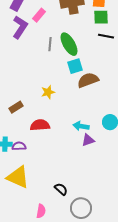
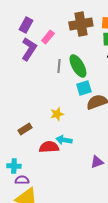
cyan arrow: (81, 126) -> (64, 140), moved
purple semicircle: (19, 146) -> (22, 180), moved

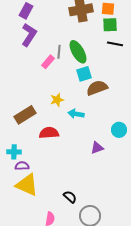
pink rectangle: (48, 37) -> (48, 62), moved
brown rectangle: (25, 129) -> (25, 115), size x1.5
cyan arrow: (64, 140) -> (76, 114), moved

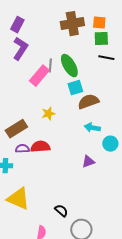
pink rectangle: (48, 62) -> (39, 76), size x1.5
cyan arrow: (76, 114) -> (92, 128), moved
purple semicircle: (22, 166) -> (22, 149), moved

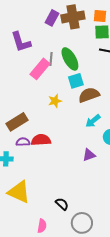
purple rectangle: (17, 25) -> (52, 18), moved
purple L-shape: (20, 49) -> (21, 42), turned 130
yellow star: (48, 114) -> (55, 101), moved
cyan arrow: (92, 128) -> (93, 121), turned -49

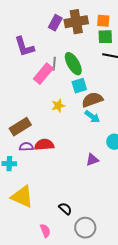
cyan arrow: (93, 121) -> (92, 117), moved, turned -105
pink semicircle: (42, 226) -> (45, 231), turned -32

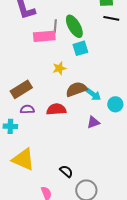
pink rectangle: (43, 74) -> (44, 36), turned 45
brown semicircle: (92, 100) -> (76, 89), moved
cyan arrow: (92, 117) -> (93, 94), moved
red semicircle: (44, 145) -> (56, 109), moved

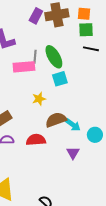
purple triangle: (93, 122) -> (73, 153), turned -40

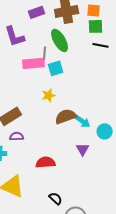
purple rectangle: (36, 16) -> (37, 12), moved, turned 42
green ellipse: (54, 57) -> (60, 40), moved
cyan square: (60, 79) -> (56, 68), moved
red semicircle: (36, 140) -> (46, 162), moved

